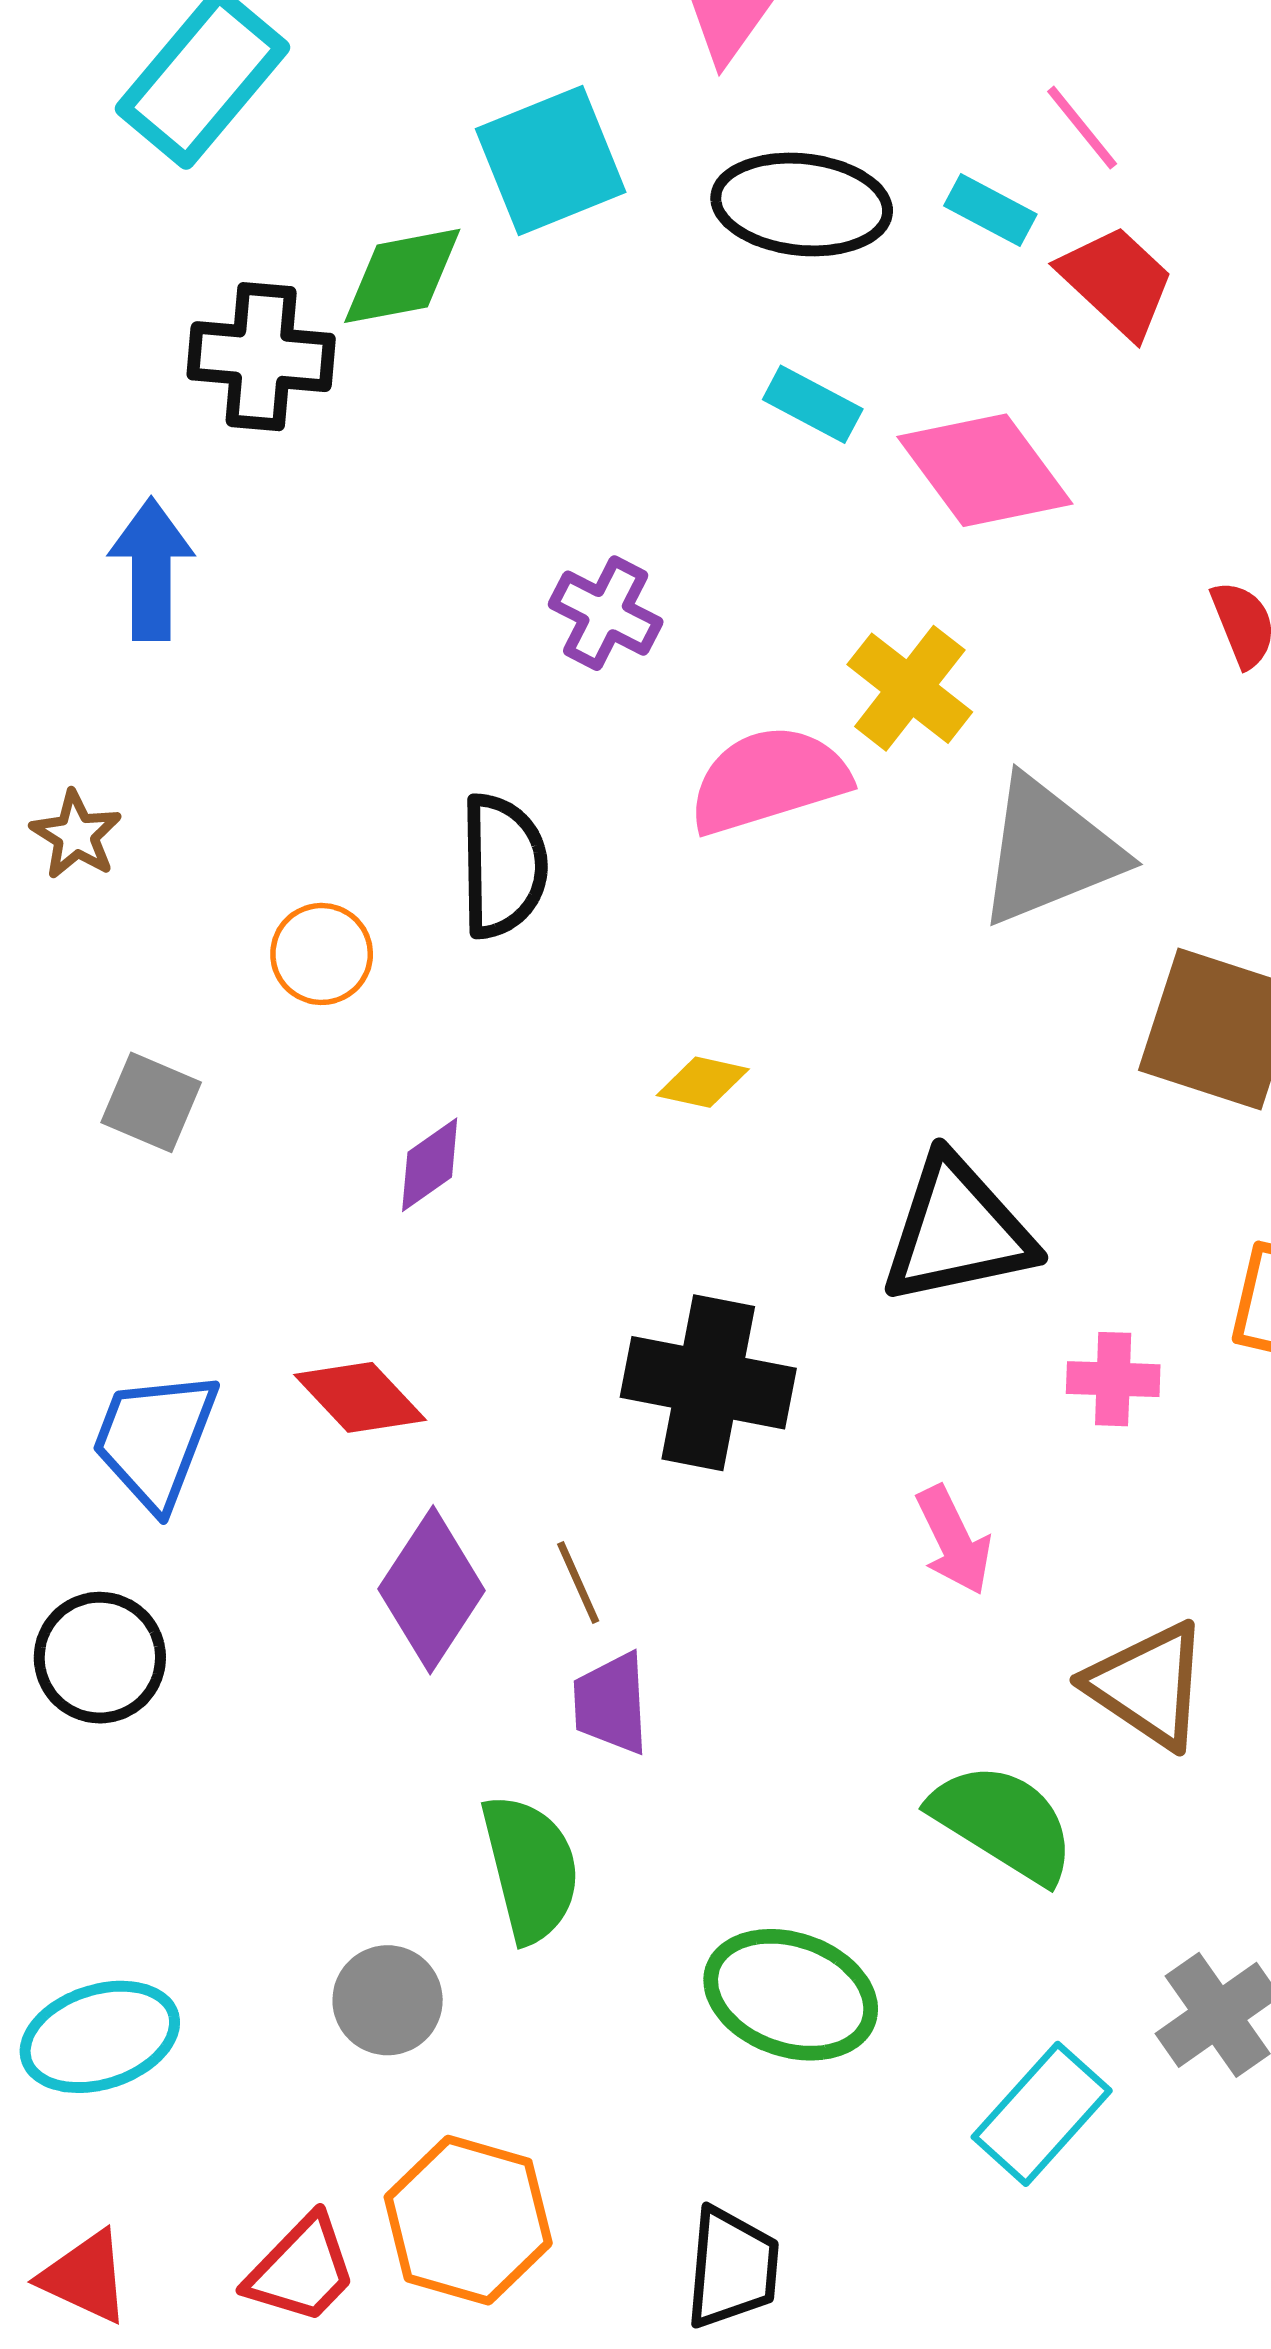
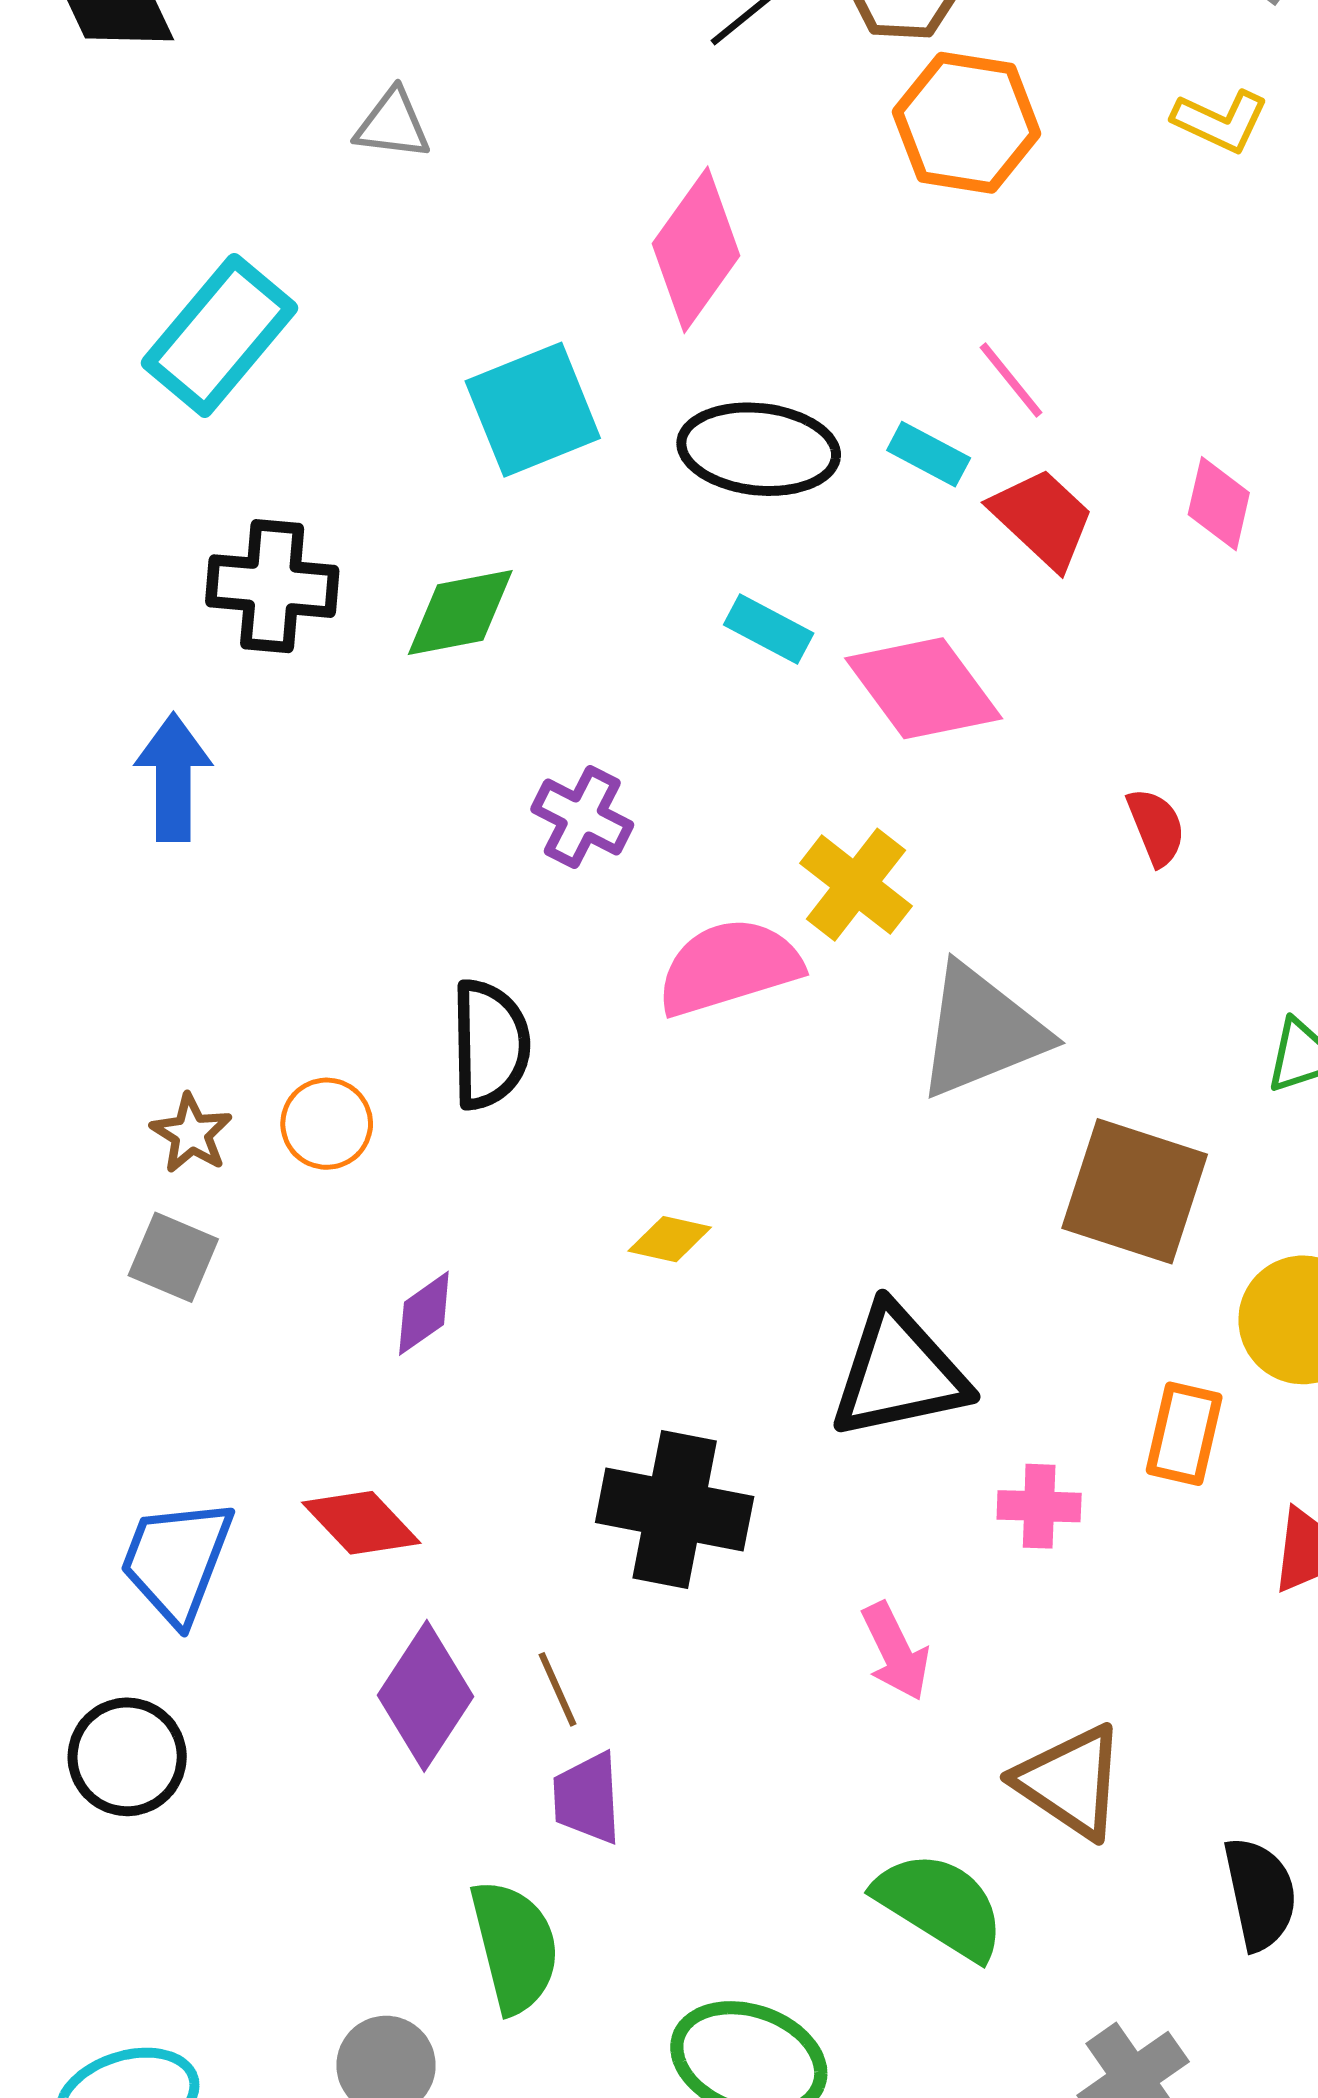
green diamond: (402, 276) -> (460, 612), moved
brown star: (76, 835) -> (191, 1134), moved

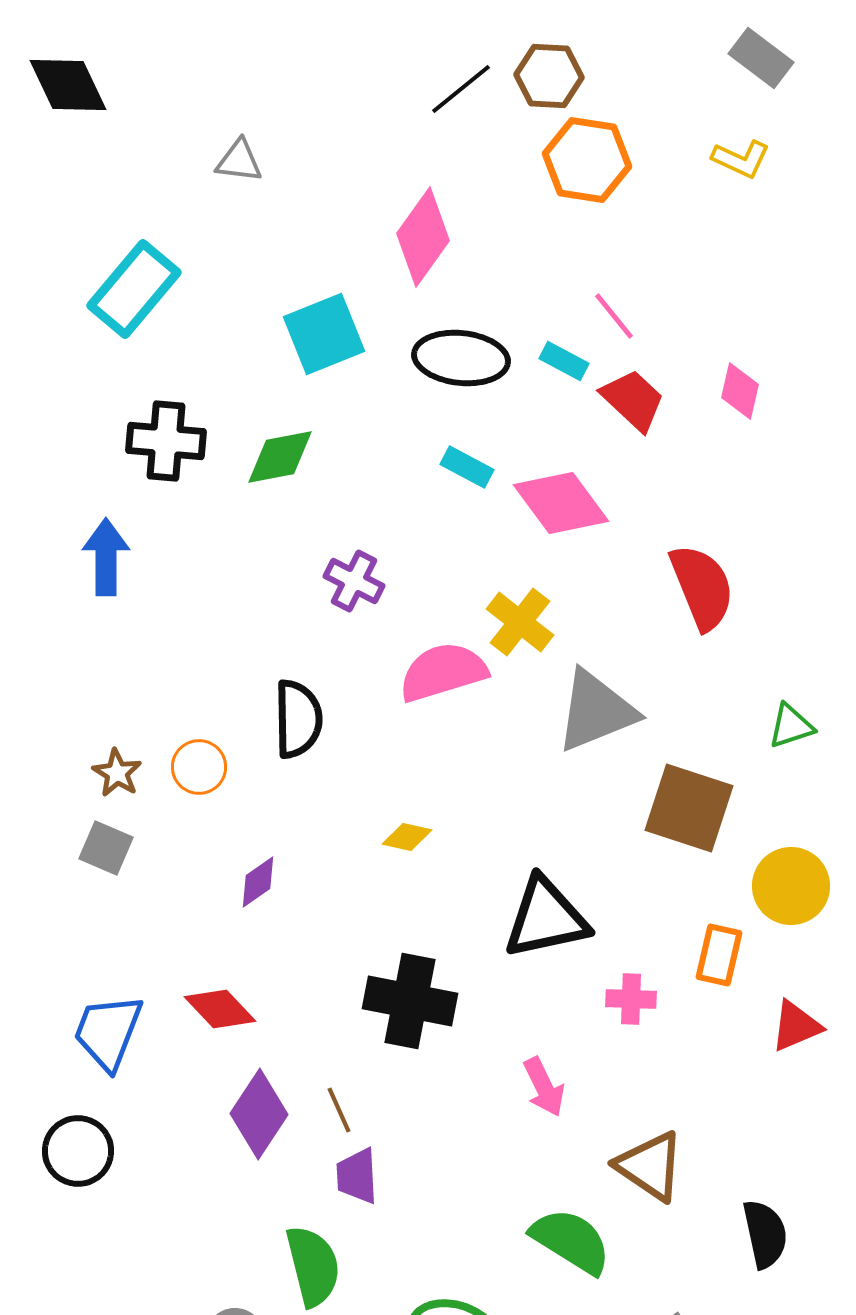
red semicircle: (1156, 827) -> (702, 587), size x1.8

